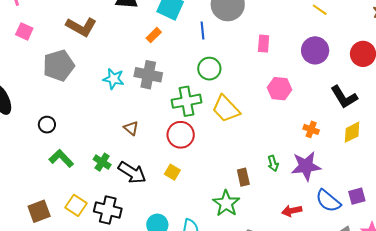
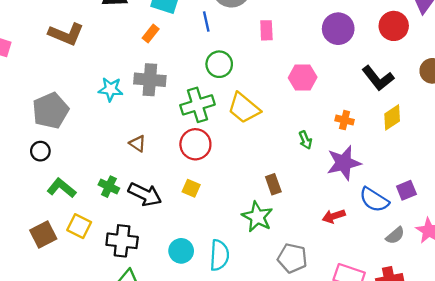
pink rectangle: (264, 44) -> (266, 30), moved
gray pentagon: (59, 66) -> (50, 111), moved
green arrow: (273, 163) -> (305, 140), moved
yellow square: (76, 205) -> (79, 226), moved
brown square: (39, 211) -> (43, 234), moved

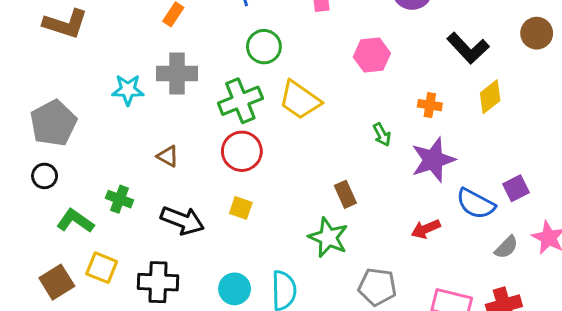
green cross: (109, 187) -> (120, 199), moved

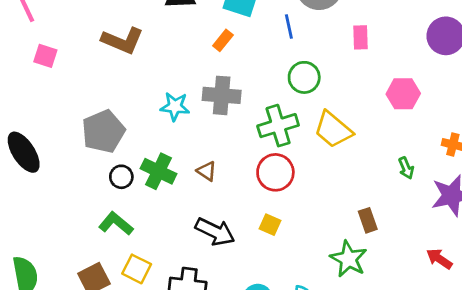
black circle: (45, 176) -> (121, 177), moved
green cross: (120, 199) -> (158, 171), moved, size x1.4
red arrow: (426, 229) -> (439, 259), turned 52

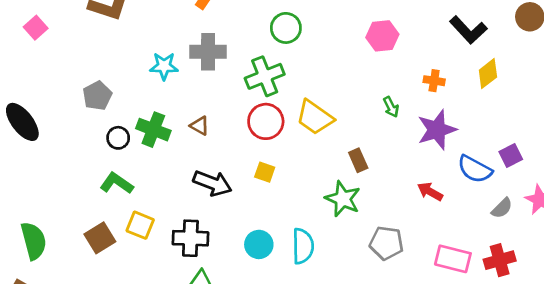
pink square: (45, 56) -> (36, 28), turned 35
yellow trapezoid: (333, 130) -> (315, 117), moved
gray pentagon: (103, 131) -> (97, 96), size x0.7

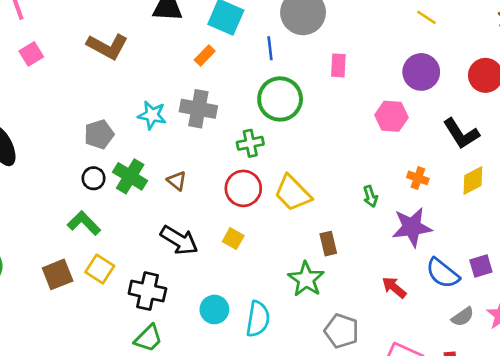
green circle: (286, 28) -> (280, 99), size x1.4
pink hexagon: (382, 36) -> (391, 116), moved
green cross: (265, 76) -> (250, 143), size x0.7
gray pentagon: (97, 96) -> (99, 134), moved

